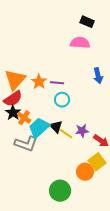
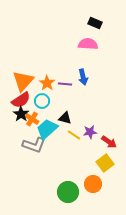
blue arrow: (98, 76) -> (83, 77), moved
cyan circle: (62, 100) -> (42, 101), moved
black triangle: (56, 127) -> (65, 118), moved, turned -32
orange circle: (85, 172) -> (93, 184), moved

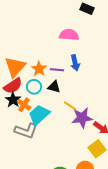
pink semicircle: (88, 44) -> (69, 35), moved
black triangle: (65, 118) -> (54, 87), moved
purple star: (90, 132) -> (82, 118), size x1.5
yellow line: (74, 135) -> (70, 106), moved

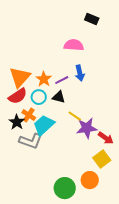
purple line: (57, 70) -> (62, 80), turned -32
black star: (13, 100) -> (17, 122), moved

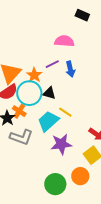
purple line: (62, 80) -> (52, 64), moved
cyan circle: (39, 97) -> (29, 93), size x1.6
cyan trapezoid: (44, 125) -> (48, 121), moved
purple star: (87, 128) -> (61, 144), moved

